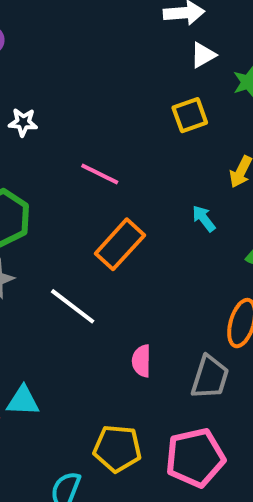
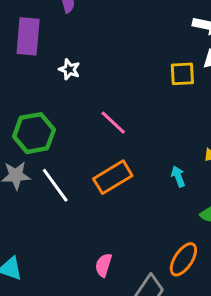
yellow square: (190, 115) -> (182, 74), moved
white line: (73, 306) -> (55, 185), moved

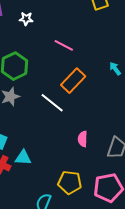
white line: (55, 185) -> (52, 103), moved

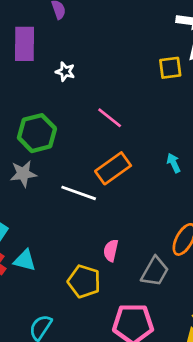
white line: (52, 103) -> (79, 193), turned -30
yellow pentagon: (70, 182) -> (84, 281), moved

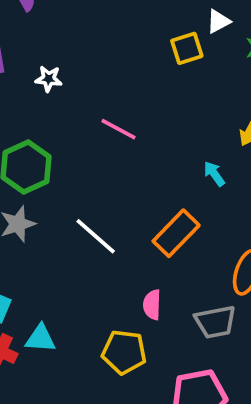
orange rectangle: (113, 168) -> (176, 233), moved
white line: (79, 193) -> (96, 236), turned 32
gray trapezoid: (155, 271) -> (215, 322), turned 60

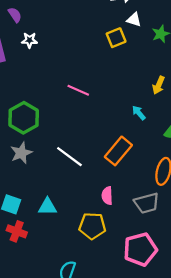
white triangle: (218, 21) -> (134, 20), turned 49
white star: (49, 79) -> (29, 40), moved
cyan triangle: (40, 338) -> (47, 207), moved

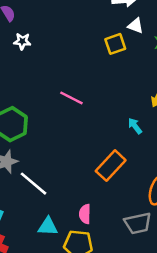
white line: (69, 157) -> (33, 184), moved
pink semicircle: (107, 196) -> (85, 214), moved
cyan triangle: (47, 207) -> (48, 227), moved

